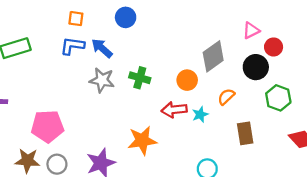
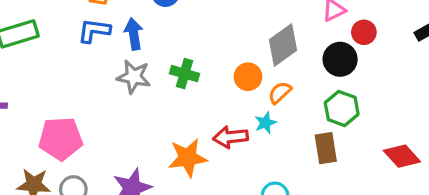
blue arrow: (102, 48) -> (134, 34), turned 40
orange semicircle: (226, 97) -> (280, 93), moved
green hexagon: (278, 98) -> (342, 108), moved
red arrow: (174, 110) -> (231, 137), moved

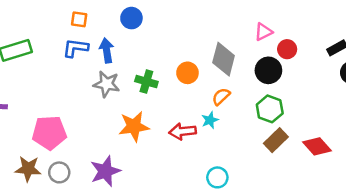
gray diamond: (283, 45) -> (224, 59), turned -40
orange circle: (248, 77) -> (187, 73), moved
brown rectangle: (326, 148) -> (276, 140), moved, turned 55
orange star: (188, 158) -> (134, 126), moved

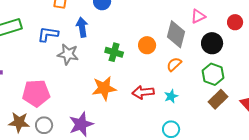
pink triangle: (263, 32) -> (198, 16), moved
blue L-shape: (75, 48) -> (48, 34), moved
red circle: (287, 49) -> (235, 22), moved
gray star: (107, 84) -> (68, 54), moved
cyan star: (210, 120) -> (171, 96), moved

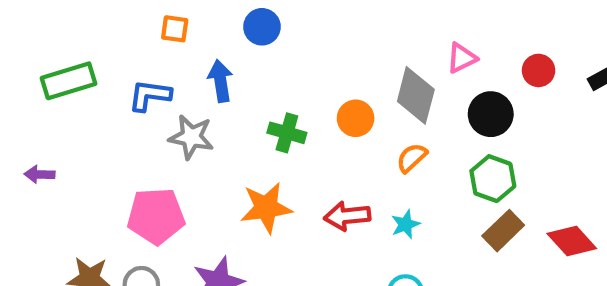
pink pentagon: (36, 93) -> (156, 216), moved

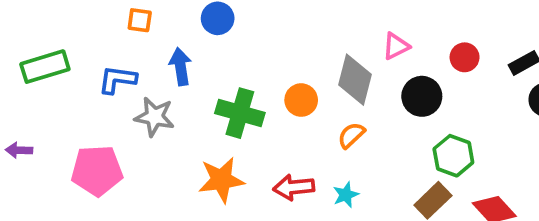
green cross: (287, 133) -> (240, 113), size x1.4
green hexagon: (493, 179) -> (453, 156), moved
pink pentagon: (156, 216) -> (97, 171), moved

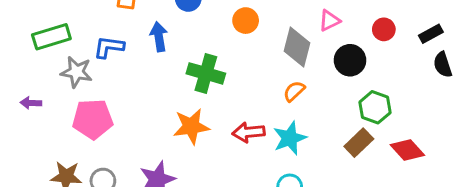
orange circle: (301, 100) -> (246, 21), moved
gray star: (154, 117) -> (76, 72), moved
cyan star: (346, 195) -> (290, 138), size x1.6

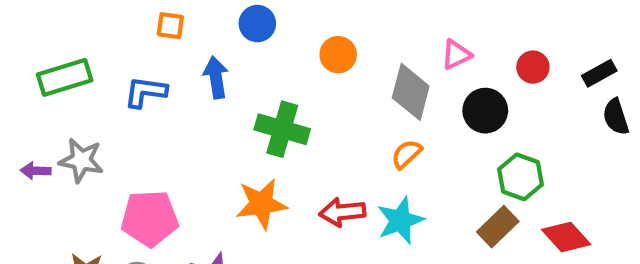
gray star: (76, 72) -> (81, 160), moved
pink pentagon: (93, 119) -> (150, 218), moved

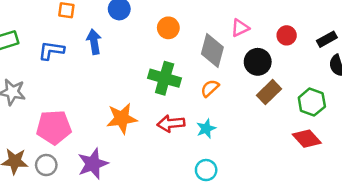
green cross: (282, 129) -> (165, 78), moved
green hexagon: (520, 177) -> (312, 102), moved
cyan star: (400, 220) -> (206, 129), size x0.7
brown rectangle: (498, 227) -> (269, 92), moved

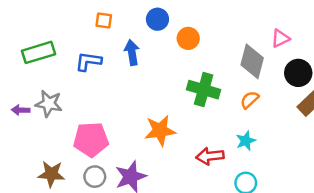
orange circle: (168, 28) -> (188, 38), moved
red arrow: (171, 123) -> (210, 156), moved
gray circle: (46, 165) -> (95, 177), moved

